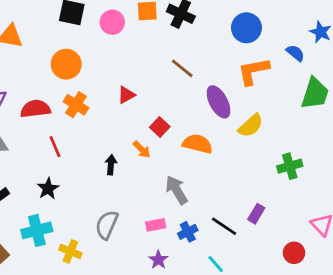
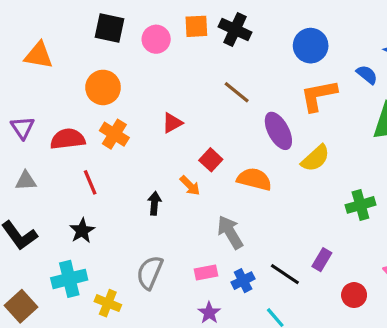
red circle: (294, 253) -> (354, 295), moved

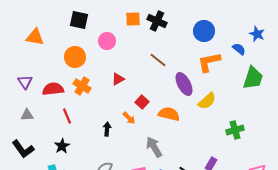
pink circle: (156, 39) -> (107, 41), moved

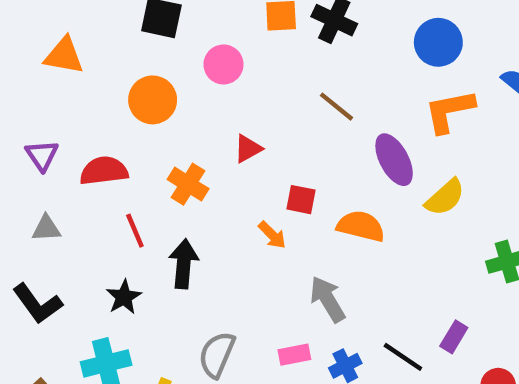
orange cross: (82, 86) -> (188, 184), moved
red square: (142, 102) -> (301, 200), turned -32
black arrow: (107, 129) -> (184, 264), moved, size x1.5

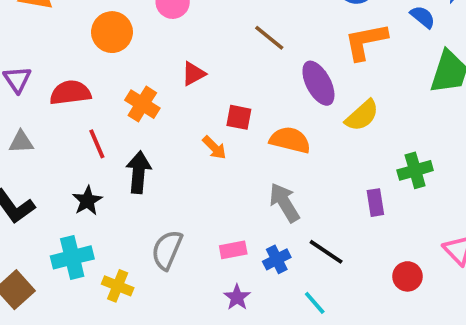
gray arrow: (328, 299) -> (284, 203), moved
purple rectangle: (454, 337) -> (375, 203), moved, turned -40

